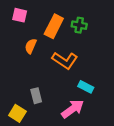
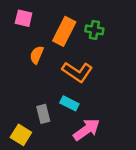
cyan rectangle: (86, 87) -> (69, 103), moved

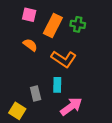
pink square: (24, 18) -> (29, 15), moved
orange semicircle: (37, 55) -> (30, 45), turned 104
cyan rectangle: (69, 103) -> (57, 85), turned 64

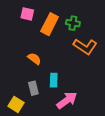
orange semicircle: (30, 45) -> (34, 59), moved
orange L-shape: (64, 59) -> (85, 46), moved

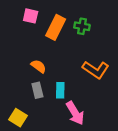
orange L-shape: (85, 46) -> (96, 70), moved
gray rectangle: (33, 88) -> (37, 90), moved
pink arrow: (67, 100) -> (75, 113), turned 95

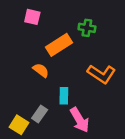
orange rectangle: (56, 27) -> (59, 45), moved, turned 30
gray rectangle: (37, 90) -> (40, 114), moved, turned 49

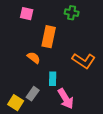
green cross: (87, 28) -> (72, 13), moved
orange rectangle: (59, 45) -> (49, 37), turned -45

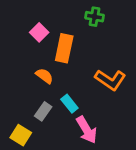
pink square: (27, 14) -> (39, 32), moved, turned 32
cyan rectangle: (53, 79) -> (69, 104), turned -40
gray rectangle: (33, 94) -> (43, 111), moved

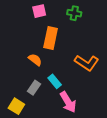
pink square: (39, 32) -> (39, 11), moved, turned 32

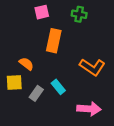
orange semicircle: (35, 60) -> (26, 64), moved
pink arrow: (68, 102) -> (89, 109), moved, turned -55
yellow square: (16, 106) -> (14, 82), moved, turned -35

